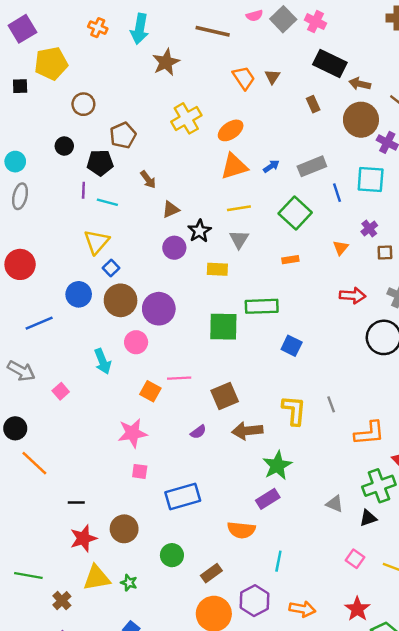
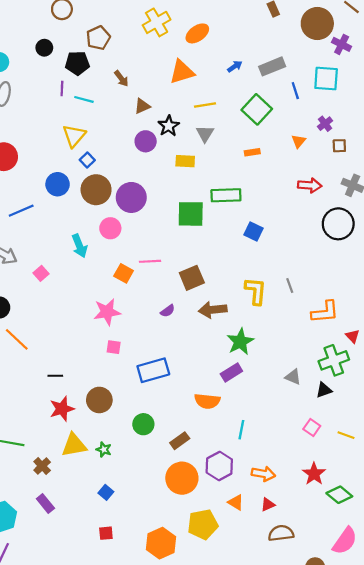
orange triangle: (234, 166) -> (182, 72), moved

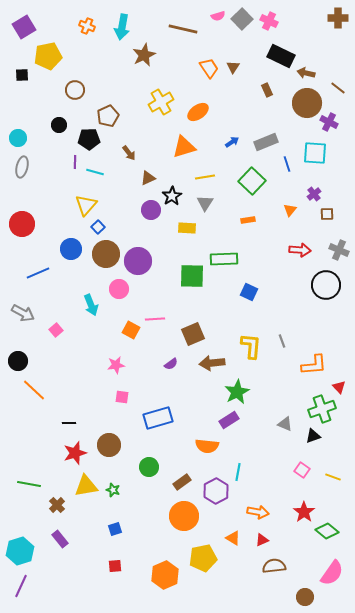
pink star: (107, 312) -> (116, 365), size x0.7
purple hexagon: (219, 466) -> (216, 491), moved
blue square: (106, 492) -> (115, 529), turned 32

